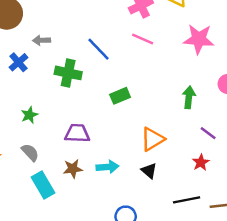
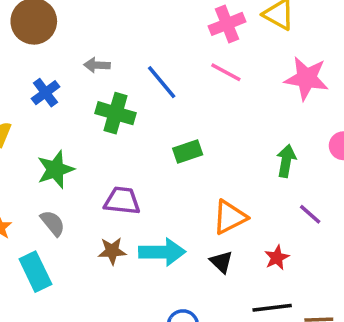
gray arrow: (42, 40) -> (97, 65), moved
green star: (29, 115) -> (56, 169), size x1.5
red star: (201, 162) -> (277, 258), moved
cyan arrow: (108, 167) -> (162, 252), size x1.4
cyan rectangle: (43, 185) -> (35, 272), moved

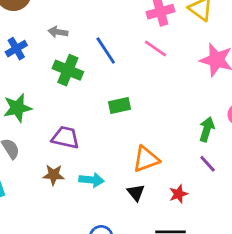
green arrow: (286, 161) -> (207, 129), moved
cyan arrow: (162, 252) -> (92, 180), size x0.7

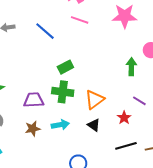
green cross: (68, 70) -> (63, 92), moved
purple line: (208, 164) -> (139, 101), moved

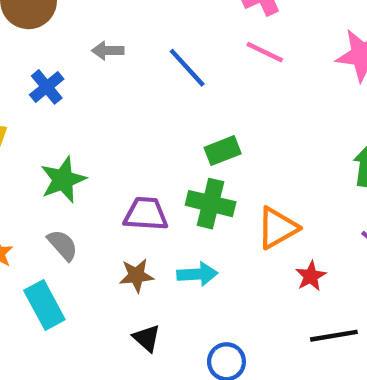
red star: (124, 118) -> (311, 276), moved
black triangle: (94, 125) -> (147, 338), moved

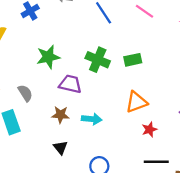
green rectangle: (223, 151) -> (133, 60), moved
green star: (63, 180) -> (48, 57), moved
green cross: (211, 204) -> (98, 60), moved

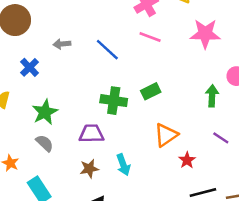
green star: (48, 57) -> (45, 112), moved
gray semicircle: (25, 93) -> (45, 143), moved
cyan arrow: (92, 119) -> (123, 165), turned 78

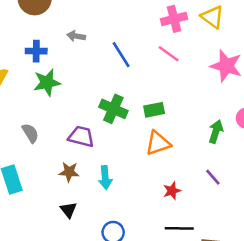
blue cross: (30, 67) -> (36, 51), turned 30
green star: (45, 112) -> (47, 83), moved
orange triangle: (166, 135) -> (158, 143), moved

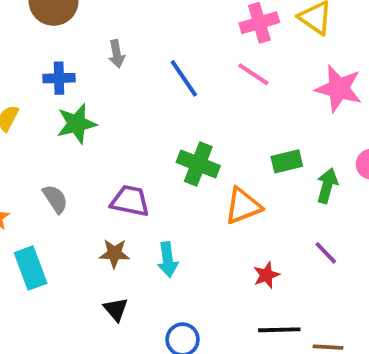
gray arrow: (76, 36) -> (117, 54), turned -108
green cross: (113, 109) -> (198, 164), moved
green rectangle: (154, 110) -> (287, 161), moved

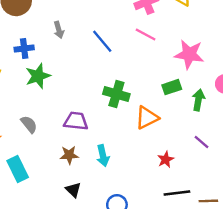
pink star: (339, 89) -> (189, 54), moved

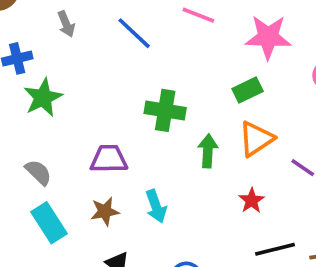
green arrow: (198, 100) -> (208, 151), moved
orange triangle: (147, 118) -> (256, 139), moved
cyan rectangle: (18, 169) -> (49, 223), moved

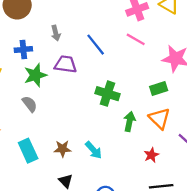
orange triangle: (256, 139) -> (159, 118), turned -50
purple trapezoid: (109, 159) -> (65, 64), moved
gray semicircle: (38, 172) -> (30, 104), moved
cyan arrow: (156, 206) -> (94, 150), turned -30

